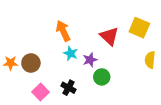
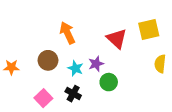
yellow square: (139, 28) -> (149, 29), turned -36
cyan star: (71, 53) -> (75, 68), moved
brown circle: (31, 63) -> (48, 60), moved

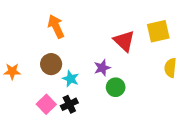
orange arrow: (67, 33) -> (56, 26), moved
cyan star: (75, 68) -> (71, 79), moved
black cross: (73, 94) -> (69, 104), moved, turned 35

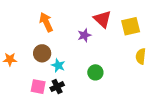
red triangle: (124, 41) -> (102, 19), moved
purple star: (102, 68) -> (84, 35), moved
pink square: (46, 104) -> (38, 87), turned -35

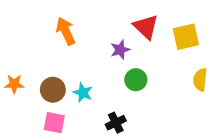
brown circle: (42, 53) -> (53, 90), moved
green circle: (95, 72) -> (136, 80), moved
black cross: (57, 87) -> (116, 123), moved

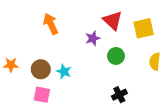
green circle: (136, 80) -> (116, 56), moved
black cross: (116, 123) -> (119, 95), moved

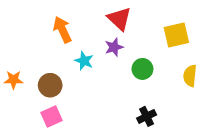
red triangle: (113, 21) -> (119, 19), moved
cyan star: (64, 71) -> (84, 61), moved
pink square: (42, 95) -> (51, 116), turned -35

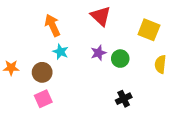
yellow square: (176, 35) -> (149, 30), turned 35
purple star: (114, 47) -> (98, 53), moved
cyan star: (84, 61) -> (61, 52), moved

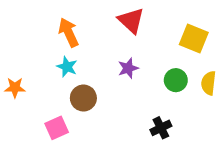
cyan star: (61, 52) -> (67, 67), moved
green circle: (120, 59) -> (176, 80), moved
brown circle: (42, 72) -> (83, 98), moved

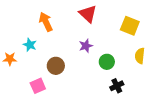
cyan star: (67, 67) -> (30, 45), moved
green circle: (176, 80) -> (107, 62), moved
black cross: (161, 128) -> (117, 86), moved

